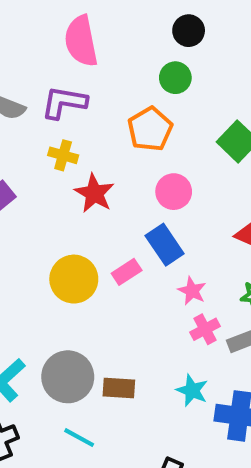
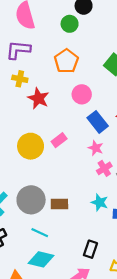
green circle: (175, 78) -> (70, 24), moved
blue rectangle: (165, 245) -> (98, 122), moved

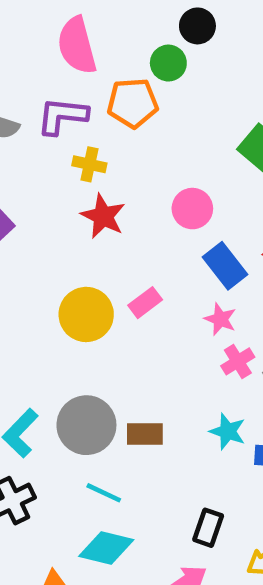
orange pentagon: (66, 61) -> (133, 103), moved, turned 30
yellow cross: (20, 79) -> (89, 164), moved

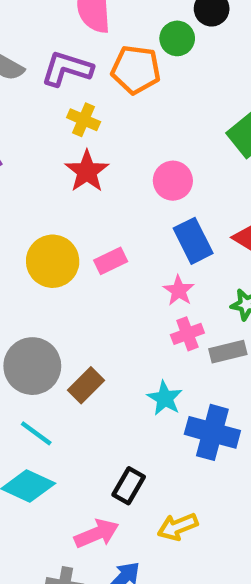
brown rectangle: (145, 434) -> (86, 385), turned -56

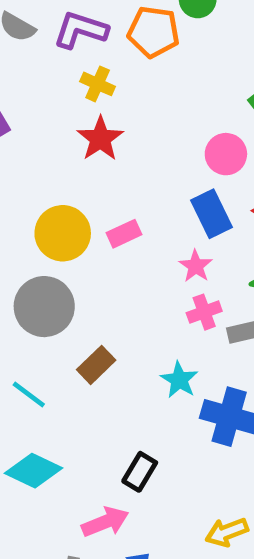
pink circle: (173, 181) -> (226, 154), moved
gray circle: (32, 366) -> (44, 307), moved
cyan line: (36, 433) -> (29, 394), moved
yellow arrow: (178, 527) -> (227, 532), moved

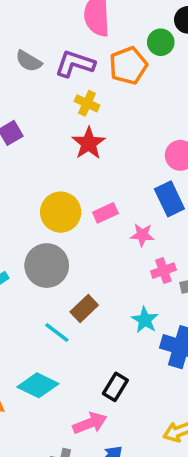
orange pentagon: (154, 32) -> (128, 66), turned -30
pink star: (196, 266) -> (142, 235), moved, turned -30
cyan line: (29, 394) -> (57, 333), moved

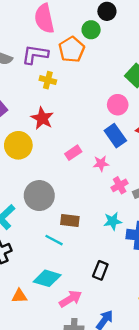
red star: (89, 143) -> (42, 118), moved
yellow circle: (61, 212) -> (18, 145), moved
brown rectangle: (84, 308) -> (70, 220), turned 60
cyan star: (145, 320) -> (113, 221), turned -30
pink arrow: (90, 423) -> (71, 299), moved

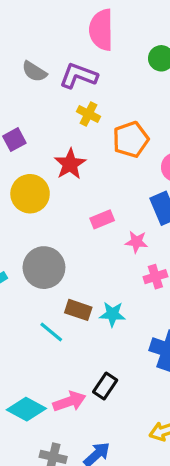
orange pentagon: (72, 49) -> (131, 139), moved
cyan star: (113, 221) -> (112, 314), moved
cyan diamond: (47, 278) -> (26, 409), moved
pink arrow: (71, 299) -> (69, 401), moved

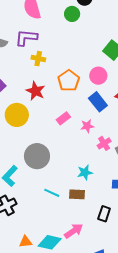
orange pentagon: (131, 139) -> (69, 81), moved
brown rectangle: (78, 310) -> (77, 194), moved
black rectangle: (105, 386) -> (104, 214), moved

